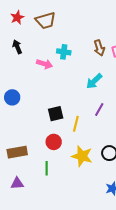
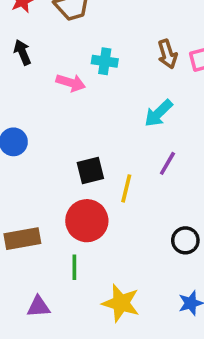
red circle: (54, 142) -> (87, 221), size x1.5
yellow star: (82, 156) -> (121, 303), moved
purple triangle: (17, 183) -> (38, 307), moved

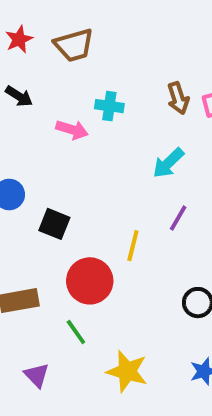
black arrow: (22, 52) -> (19, 96), turned 145
black square: (90, 171) -> (54, 224), moved, turned 36
green line: (74, 267) -> (76, 332), turned -35
purple triangle: (38, 307) -> (37, 375), turned 50

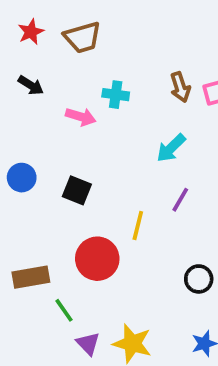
black square: (54, 224) -> (77, 190), moved
green line: (76, 332) -> (64, 310), moved
purple triangle: (37, 375) -> (88, 344), moved

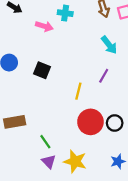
cyan arrow: (171, 148) -> (109, 45), moved, turned -84
red circle: (97, 259) -> (90, 122), moved
green line: (64, 310) -> (45, 142), moved

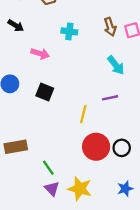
pink arrow: (44, 26) -> (40, 54), moved
purple line: (104, 76) -> (110, 98), turned 48

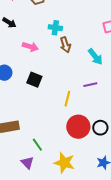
brown arrow: (110, 27) -> (65, 45), moved
purple triangle: (52, 189) -> (27, 163), moved

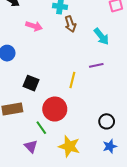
black square: (34, 80) -> (31, 83), moved
red circle: (78, 127) -> (55, 109), moved
black circle: (100, 128) -> (107, 121), moved

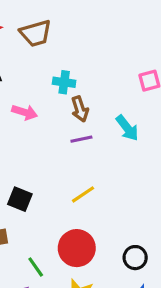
purple line: (96, 65) -> (81, 139), moved
yellow line: (72, 80) -> (83, 194), turned 42
red circle: (55, 109) -> (77, 248), moved

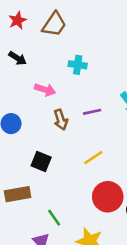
brown trapezoid: (36, 33) -> (54, 24), turned -40
brown arrow: (80, 109) -> (61, 120), moved
red circle: (77, 248) -> (108, 197), moved

